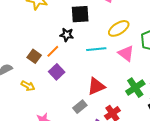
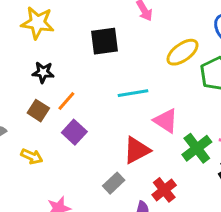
yellow ellipse: (119, 28) -> (183, 52), moved
black star: (67, 35) -> (43, 72), moved
pink triangle: (126, 53) -> (166, 121), moved

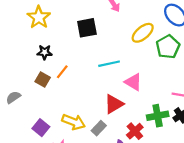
yellow star: (38, 23) -> (39, 17), turned 30
purple square: (74, 132) -> (41, 128), moved
green cross: (197, 148) -> (158, 116), moved, turned 30
yellow arrow: (32, 156) -> (74, 122), moved, size x1.5

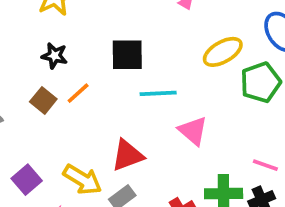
black square: (87, 28) -> (127, 55), moved
red triangle: (114, 104) -> (127, 155), moved

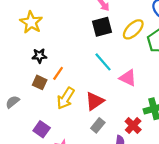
black square: (127, 55) -> (102, 27), moved
cyan line: (158, 93) -> (103, 62), turned 66
yellow arrow: (82, 180) -> (66, 98), moved, turned 105

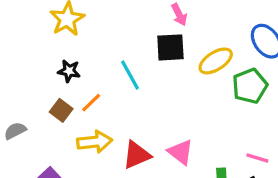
cyan line: (103, 62) -> (130, 75), moved
pink triangle: (128, 78) -> (181, 152), moved
yellow arrow: (66, 98) -> (95, 142), turned -140

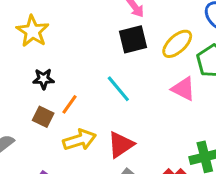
cyan line: (130, 75) -> (118, 89), moved
pink triangle: (181, 152) -> (183, 89), moved

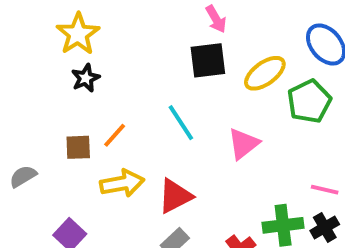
black star: (43, 79) -> (86, 78), moved, turned -30
pink triangle: (183, 89) -> (243, 144), moved, turned 48
brown square: (43, 117) -> (78, 147), turned -35

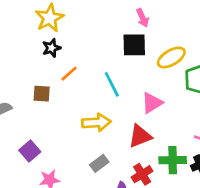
orange line: (115, 135) -> (69, 74), moved
yellow arrow: (122, 183) -> (96, 122), moved
red triangle: (175, 196) -> (140, 136), moved

